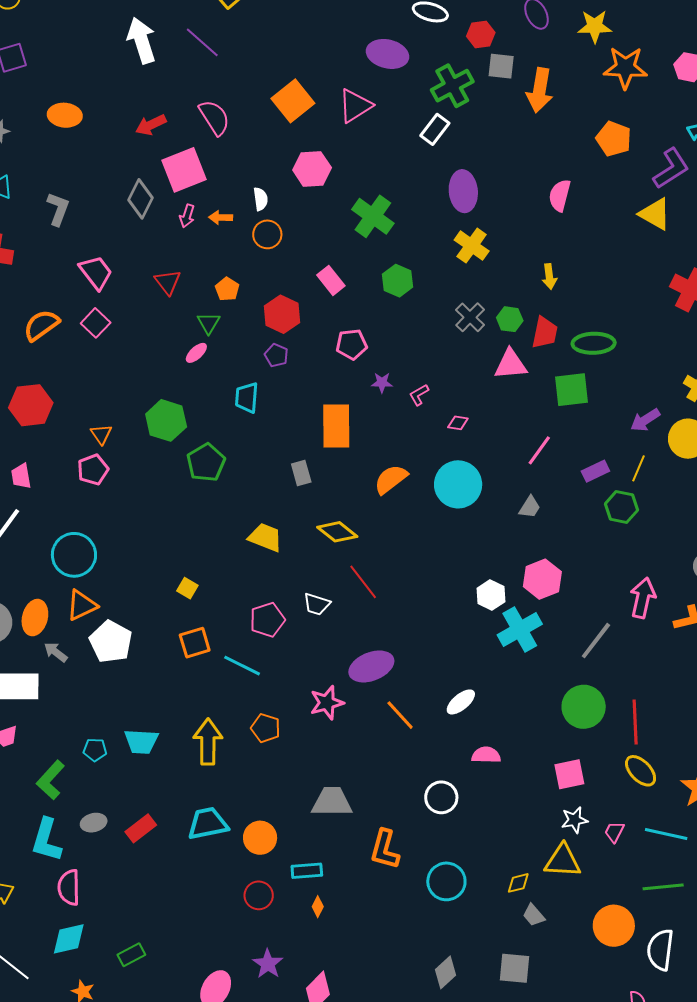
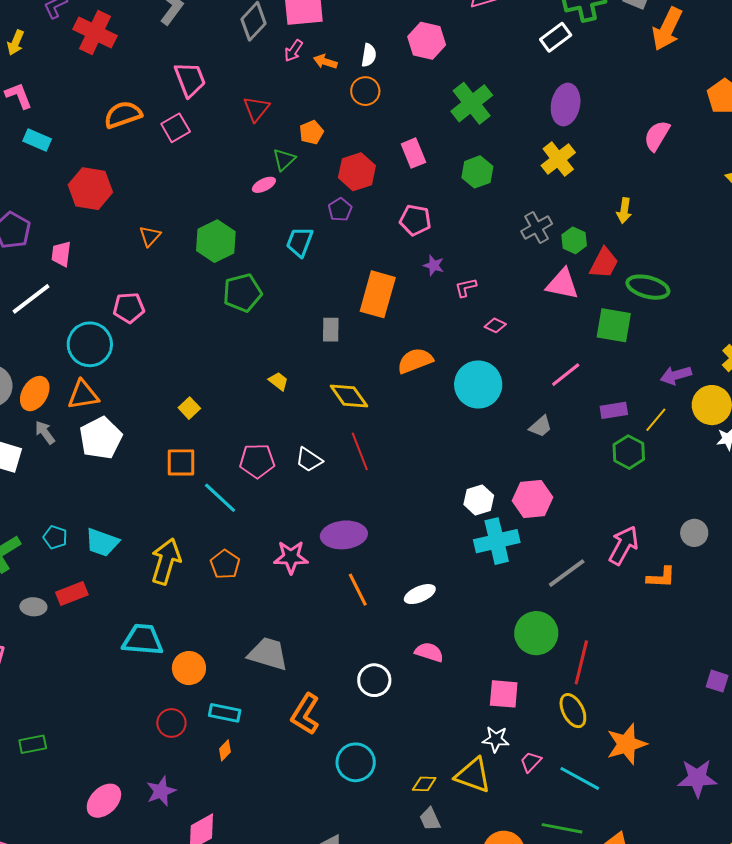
pink pentagon: (93, 470) -> (129, 308), moved
yellow trapezoid: (265, 537) -> (278, 381), size x0.6
red rectangle: (141, 828) -> (72, 593), moved

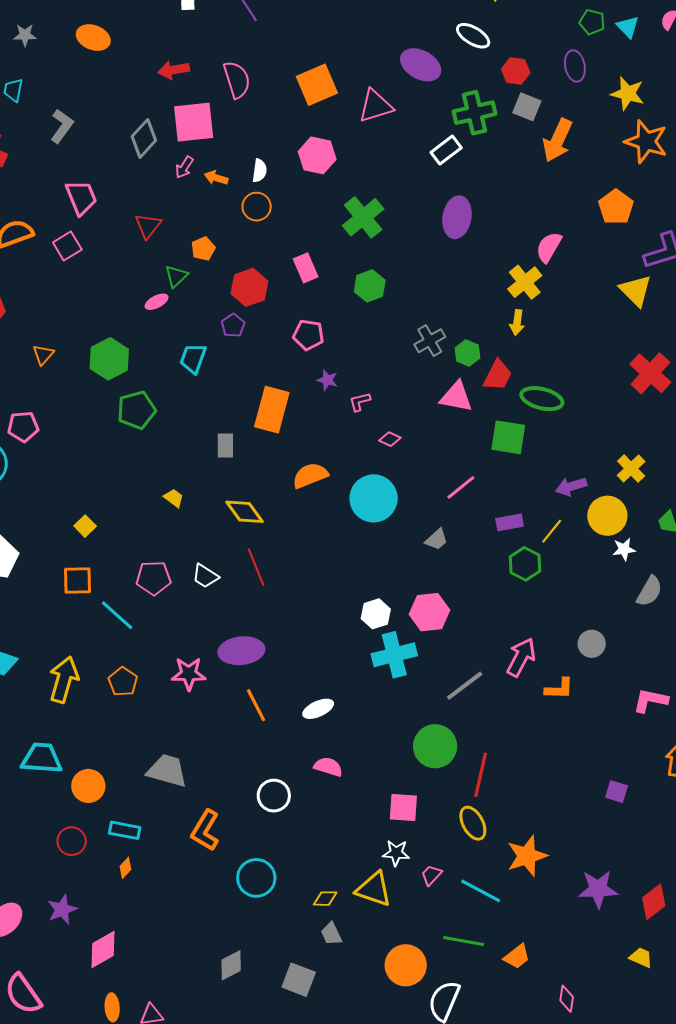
yellow cross: (558, 159) -> (525, 282), moved

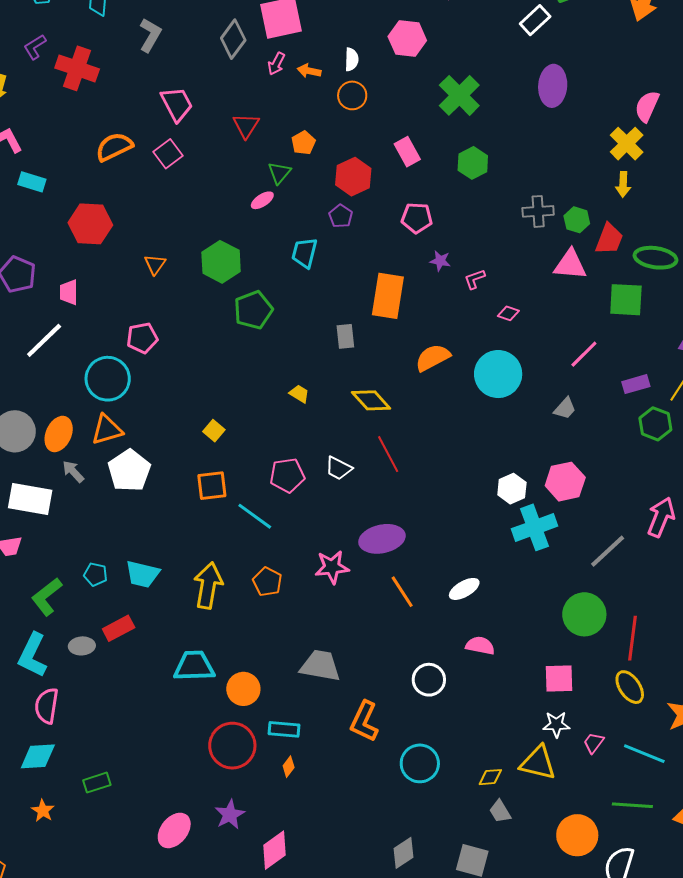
gray cross: (430, 341) -> (538, 211), turned 32
red circle: (72, 841) -> (232, 746), size x1.6

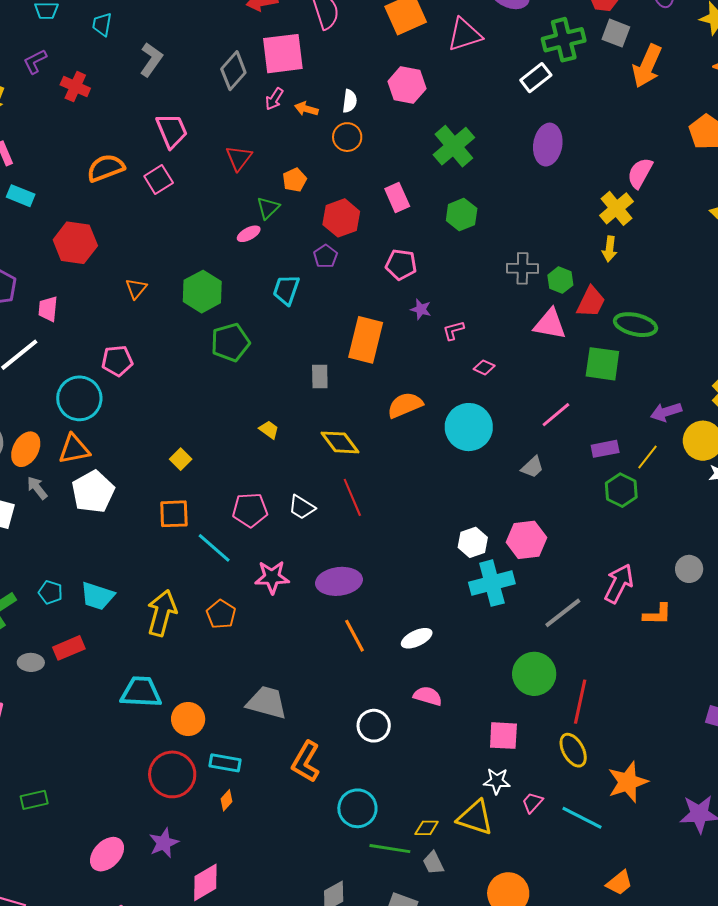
red cross: (77, 68) -> (75, 87), size x0.7
pink star: (332, 567) -> (272, 577), moved
green line: (632, 805) -> (390, 849), moved

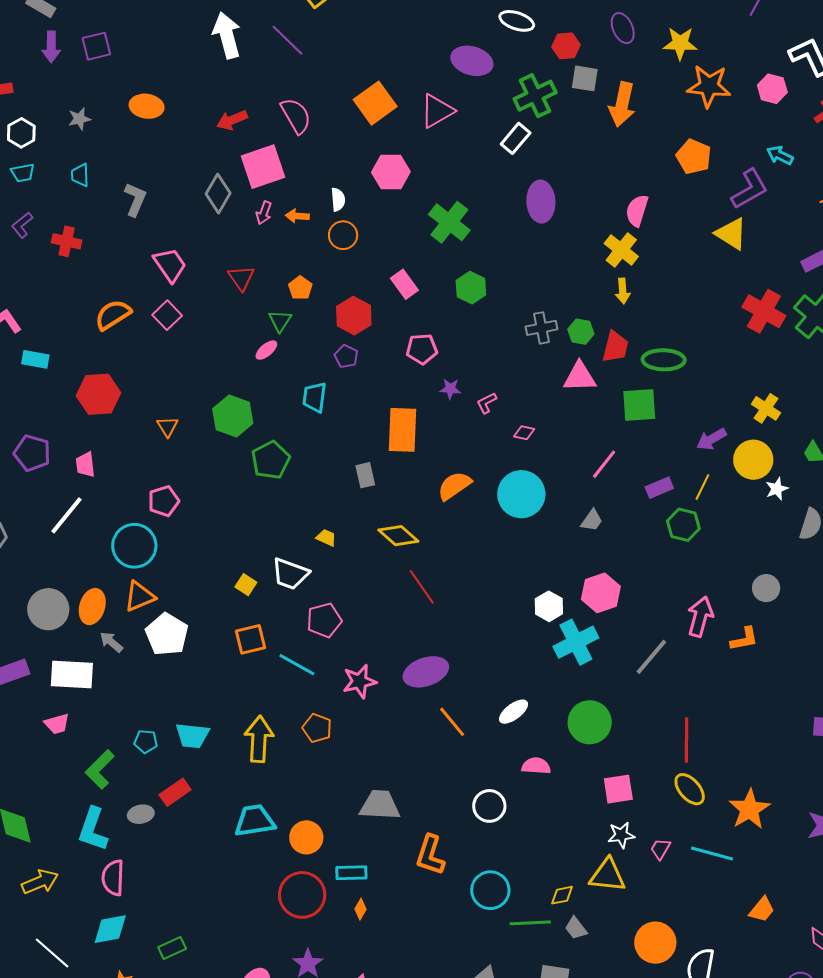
white trapezoid: (302, 507) -> (290, 574), moved, size x1.4
green circle: (534, 674) -> (590, 722), moved

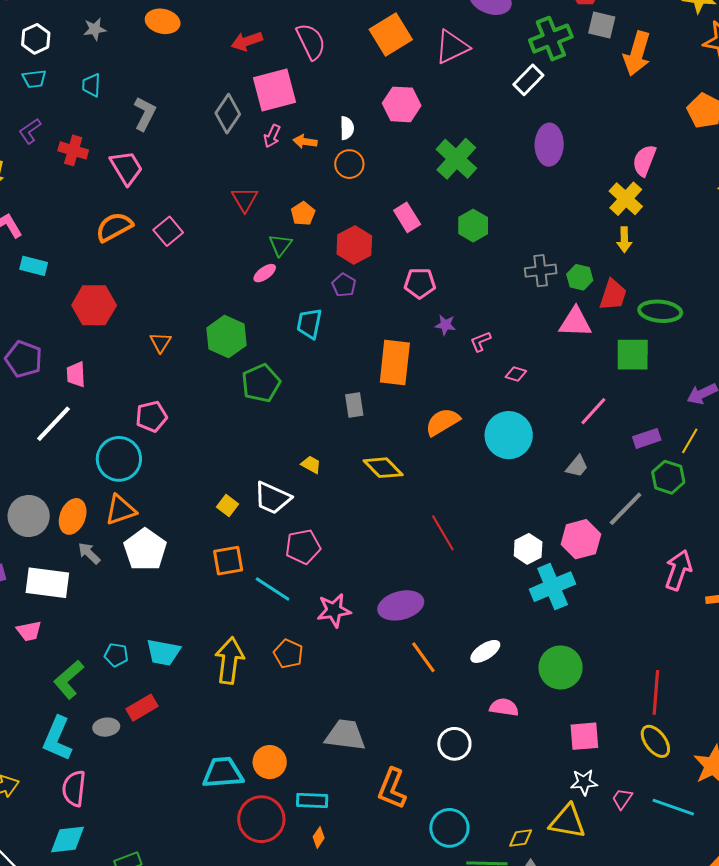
pink trapezoid: (170, 265) -> (126, 168), moved
red line: (422, 587) -> (443, 533), moved
gray line: (651, 657) -> (626, 509), moved
cyan trapezoid: (255, 821) -> (223, 773), moved

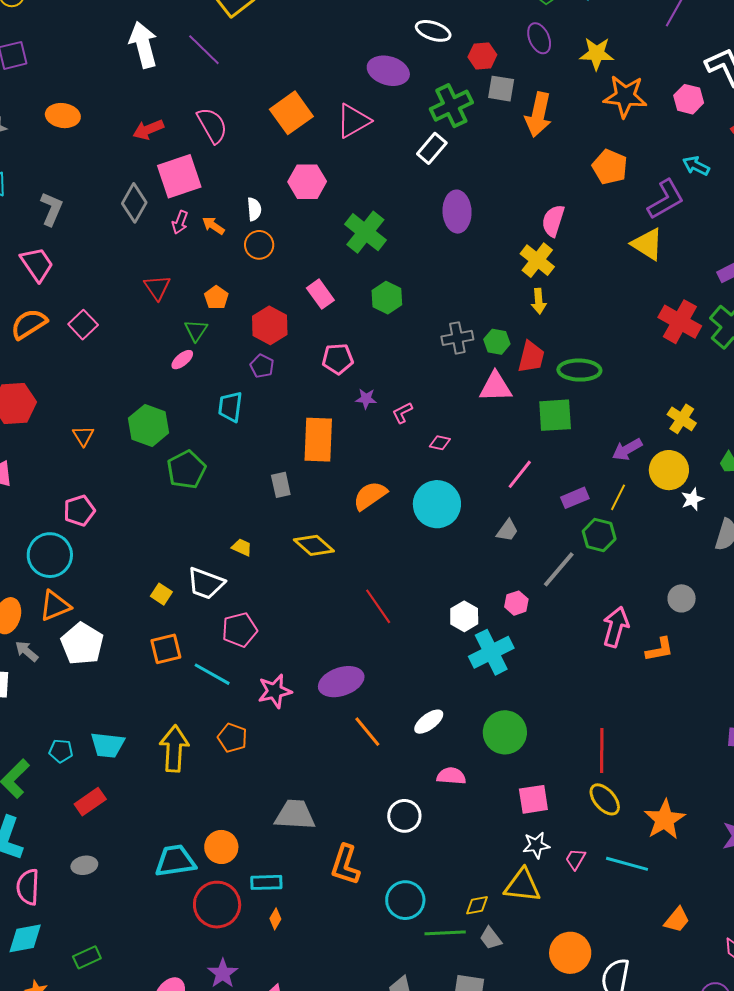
orange arrow: (305, 142) -> (213, 226), turned 30
pink hexagon: (581, 539) -> (516, 603), size x0.6
gray ellipse: (106, 727) -> (84, 865), moved

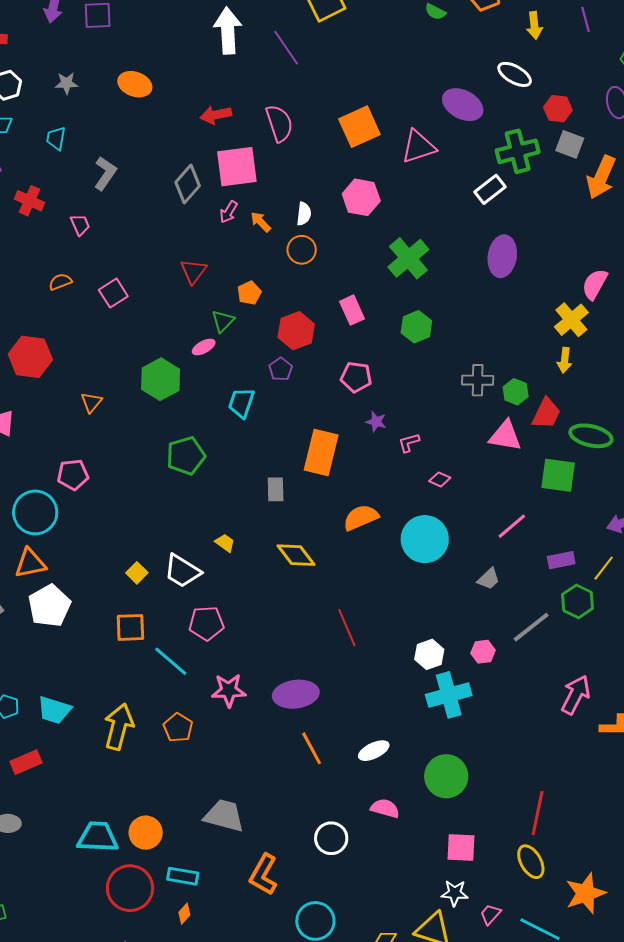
pink trapezoid: (37, 264) -> (80, 225), size x0.6
orange semicircle: (29, 324) -> (60, 282), size x0.6
green hexagon: (149, 426) -> (161, 379), moved

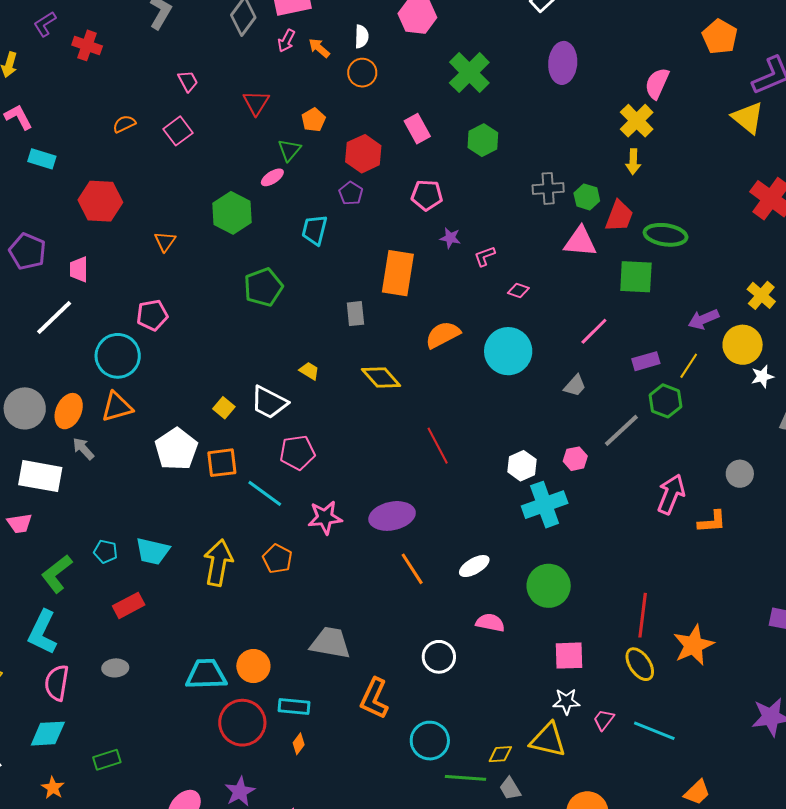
pink trapezoid: (80, 225) -> (188, 81), moved
white pentagon: (49, 606) -> (176, 449), moved
orange star: (586, 893) -> (693, 645), moved

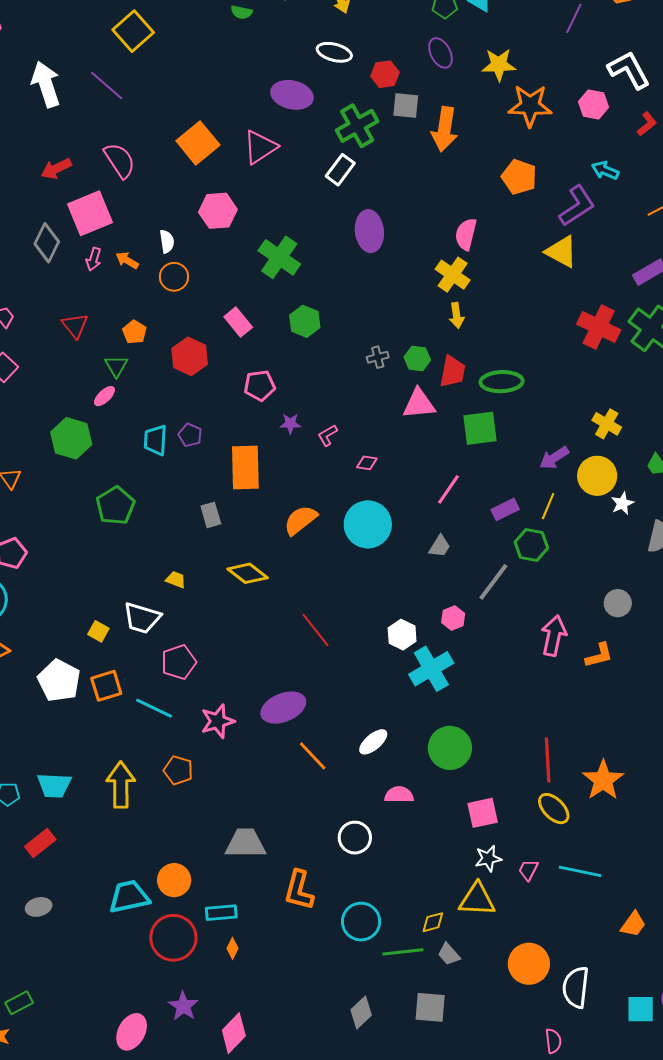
gray cross: (548, 188) -> (378, 357), size x0.7
purple pentagon: (351, 193) -> (190, 435), moved
green rectangle: (107, 760) -> (19, 1003), moved

